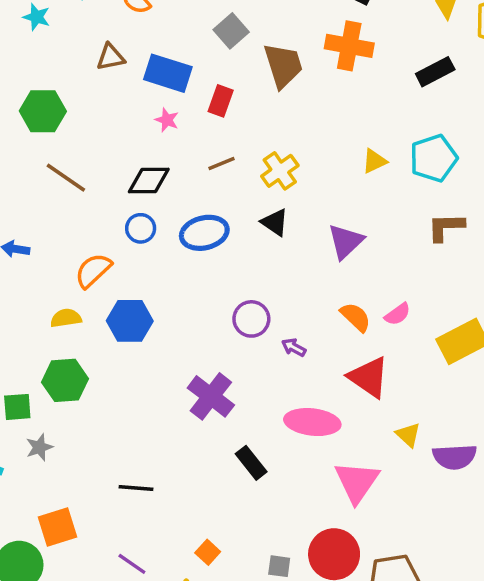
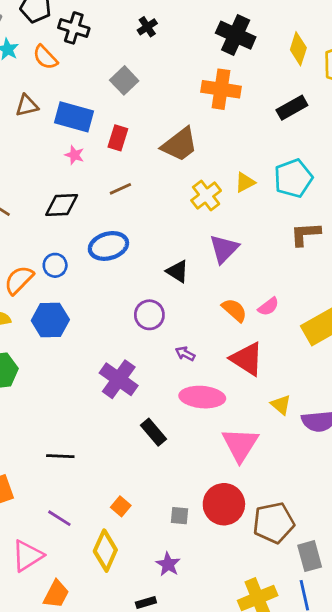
brown trapezoid: (283, 65) -> (180, 144), moved, turned 72
yellow cross: (280, 171) -> (206, 196), moved
black triangle: (275, 222) -> (177, 271), moved
blue circle: (141, 228) -> (55, 265), moved
purple arrow: (294, 347) -> (185, 354), moved

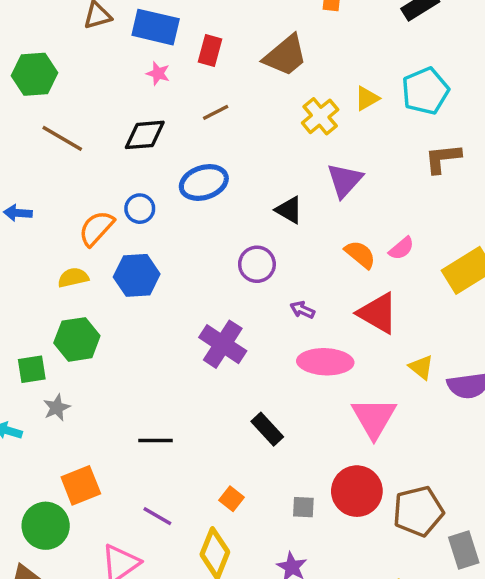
black rectangle: (154, 432) -> (267, 429), moved

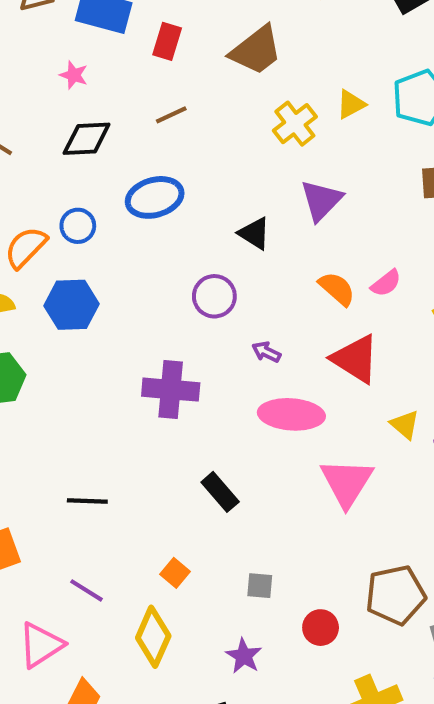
pink star: (158, 73) -> (74, 75), moved
purple cross: (223, 344) -> (171, 390), turned -30
red circle: (357, 491) -> (321, 628), moved, size x0.6

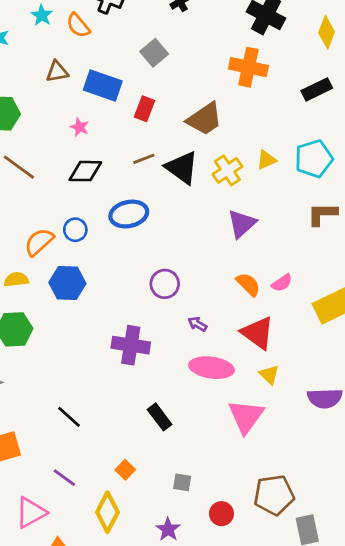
black triangle: (254, 233) -> (182, 168), moved, size x1.5
yellow triangle: (405, 425) -> (269, 375), moved
black line: (87, 501) -> (69, 417), turned 36

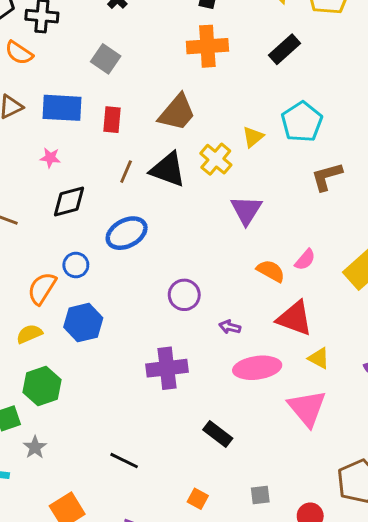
brown line: (144, 159) -> (126, 172), turned -30

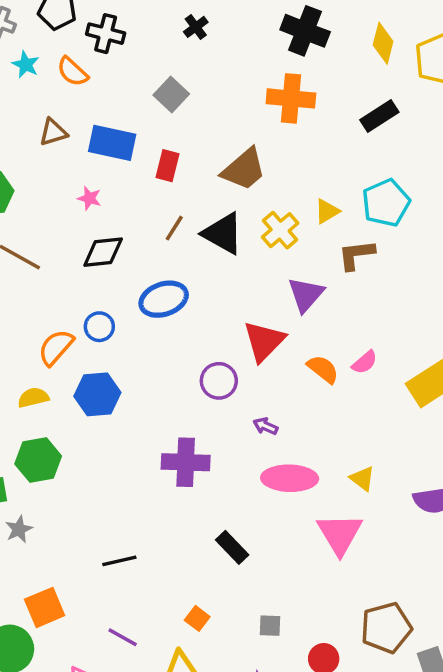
brown L-shape: (327, 177) -> (356, 255), moved
red triangle: (295, 318) -> (264, 341), moved, turned 45
black line: (124, 461) -> (119, 561), turned -48

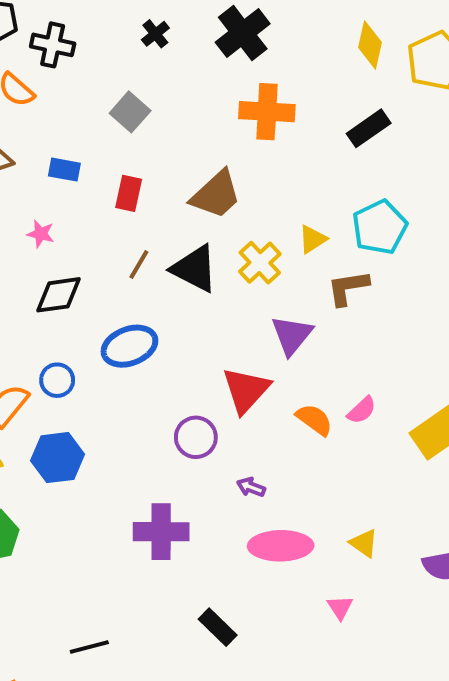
black cross: (305, 31) -> (243, 33), moved, turned 33
blue rectangle: (112, 143) -> (64, 170), size x0.6
pink triangle: (340, 534) -> (340, 607), size x0.5

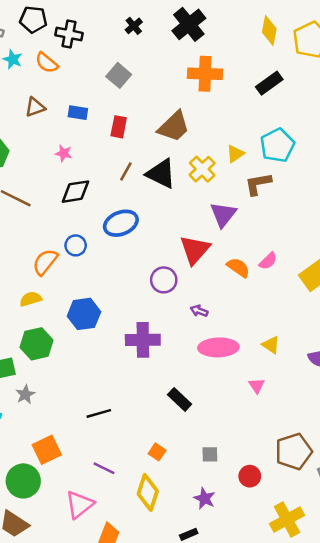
blue hexagon: (58, 458) -> (84, 314), moved

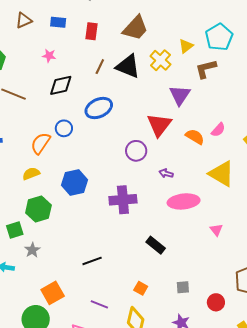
yellow triangle: (271, 345) -> (222, 174), moved, size x1.8

